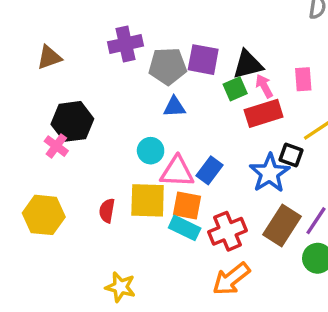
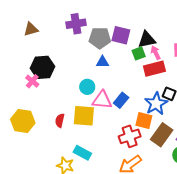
orange square: (187, 206) -> (144, 121), moved
cyan rectangle: (185, 228) -> (82, 153), moved

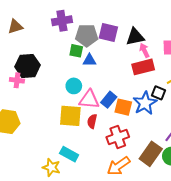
green square: (139, 53) -> (76, 51), moved, turned 32
pink cross: (32, 81) -> (17, 80), turned -32
red semicircle: (60, 121) -> (92, 121), moved
orange square: (144, 121) -> (123, 107), moved
brown rectangle: (162, 135) -> (151, 154), moved

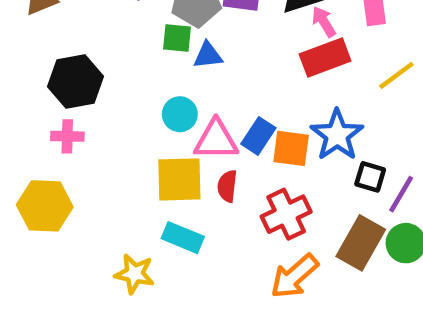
pink cross: (17, 80) -> (67, 136), moved
black square: (158, 93) -> (370, 177), moved
cyan rectangle: (69, 154) -> (183, 238), moved
yellow star: (51, 167) -> (134, 274), moved

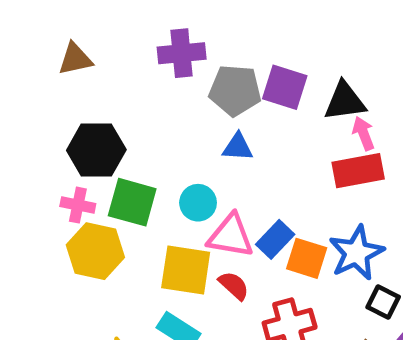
green square: (177, 38) -> (132, 202), moved, size x1.5
red semicircle: (227, 186) -> (234, 286), turned 116
yellow hexagon: (45, 206) -> (95, 251), moved

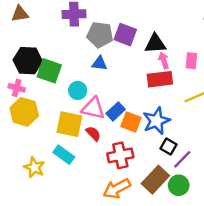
green square: (132, 202) -> (49, 71), moved

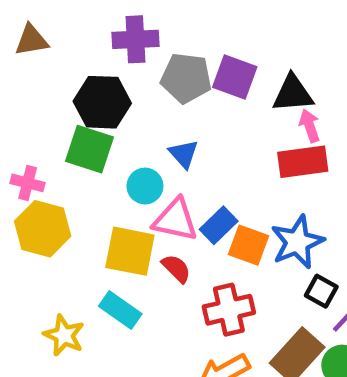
black hexagon: (28, 61) -> (102, 102), moved
blue triangle: (100, 63) -> (184, 154), moved, turned 42

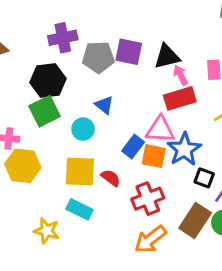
green square: (90, 149) -> (45, 111), turned -36
pink triangle: (175, 220) -> (160, 130), moved

